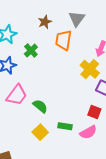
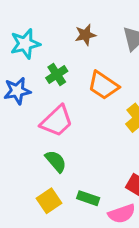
orange trapezoid: (64, 40) -> (103, 85), moved, turned -75
pink trapezoid: (17, 95) -> (57, 121), moved

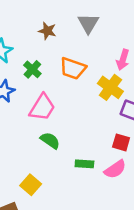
brown star: (85, 35) -> (47, 31), turned -30
yellow square: (49, 201) -> (31, 185), moved

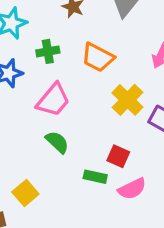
green cross: (32, 69) -> (48, 51), turned 30
yellow cross: (110, 87) -> (127, 100), moved
red square: (121, 142) -> (118, 156), moved

